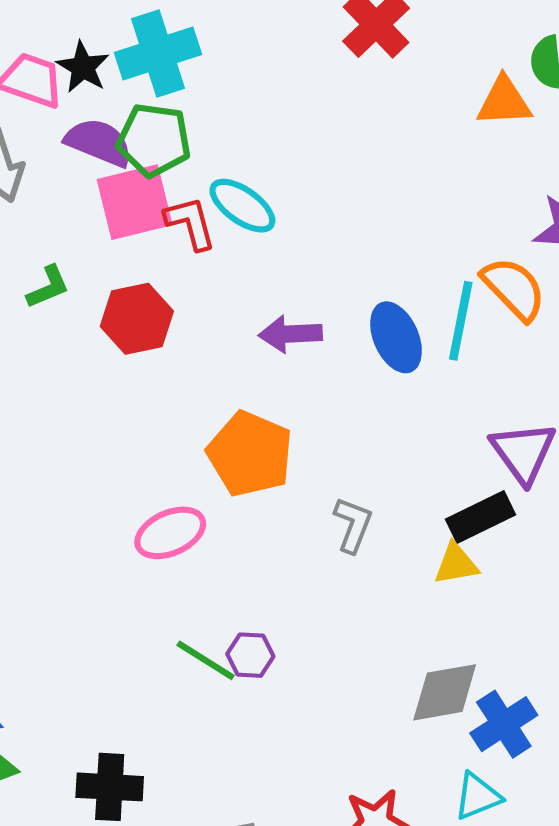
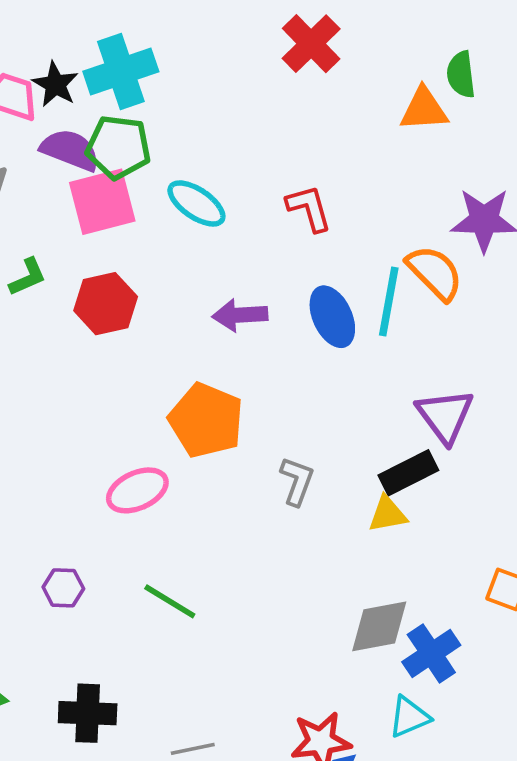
red L-shape: (190, 223) -> (309, 208), moved
purple hexagon: (250, 655) -> (63, 588), moved

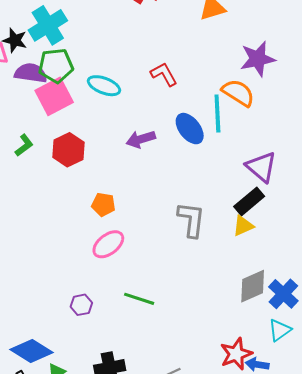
orange pentagon: (206, 420) -> (103, 205), moved, size x0.6
gray L-shape: (297, 481) -> (191, 220), size x1.4

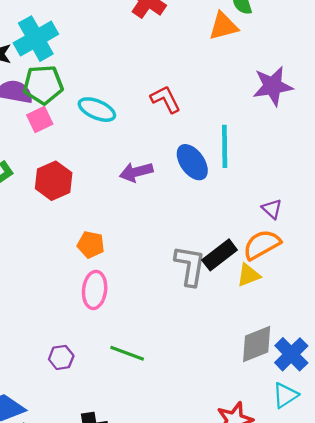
orange semicircle: (238, 93) -> (262, 245), moved, turned -64
pink square: (54, 96) -> (40, 119), size x0.6
purple triangle: (261, 167) -> (272, 209), size x0.6
black rectangle: (249, 201) -> (220, 255), moved
pink ellipse: (108, 244) -> (95, 290), turned -48

